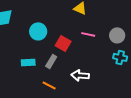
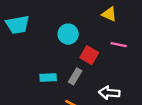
cyan circle: (38, 31) -> (68, 34), moved

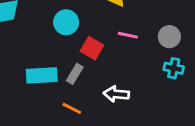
cyan rectangle: (48, 78) -> (42, 75), size x1.5

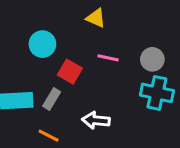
cyan cross: (174, 68) -> (157, 93), size x1.5

